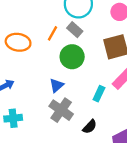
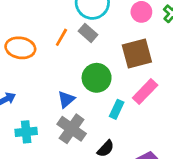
green circle: (72, 57) -> (97, 78), moved
cyan cross: (13, 118) -> (26, 132), moved

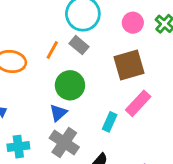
green circle: (97, 78) -> (70, 85), moved

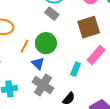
orange line: (52, 50) -> (25, 46), moved
blue triangle: (58, 113) -> (38, 63), turned -32

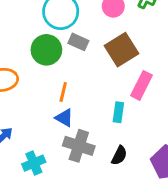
gray rectangle: (52, 14) -> (78, 42), moved
green circle: (46, 43) -> (46, 50), moved
orange line: (25, 46) -> (63, 92), moved

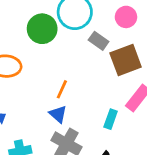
gray rectangle: (78, 42) -> (99, 41), moved
green circle: (46, 50) -> (42, 29), moved

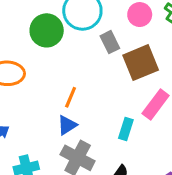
gray rectangle: (99, 41) -> (110, 42), turned 30
blue triangle: (58, 114) -> (67, 125), turned 48

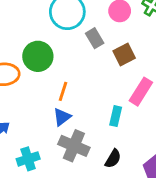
green circle: (47, 30) -> (38, 56), moved
brown square: (141, 63) -> (124, 55), size x0.7

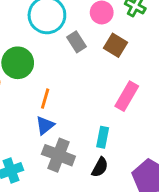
brown square: (124, 55) -> (115, 45), moved, turned -30
cyan rectangle: (116, 116) -> (103, 137), moved

